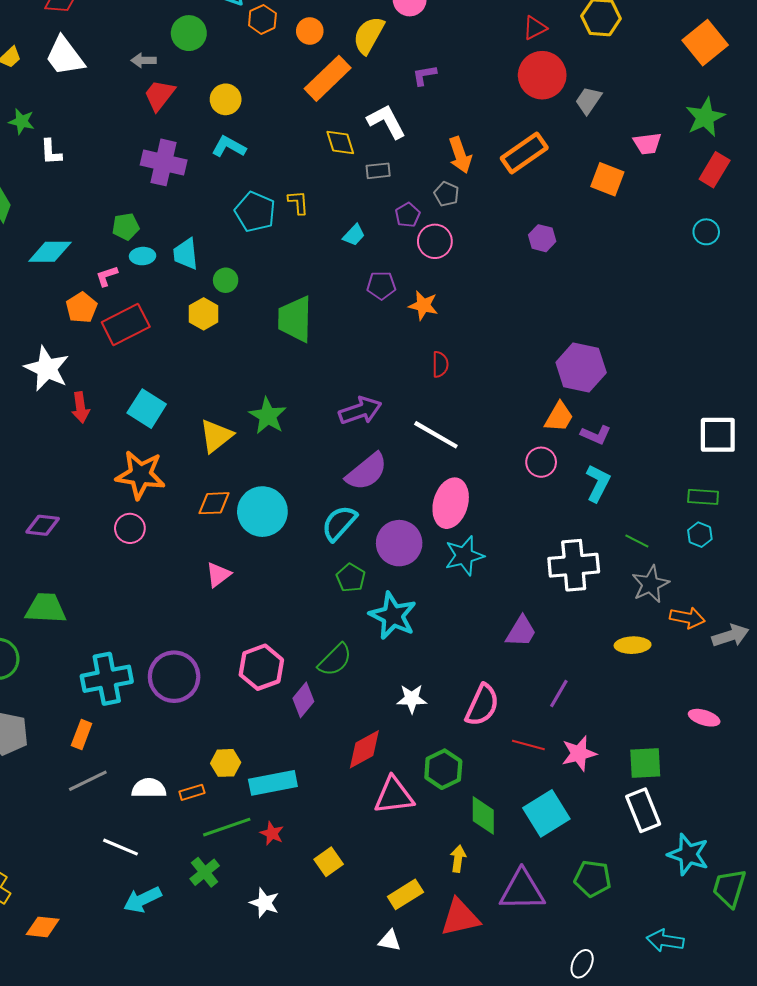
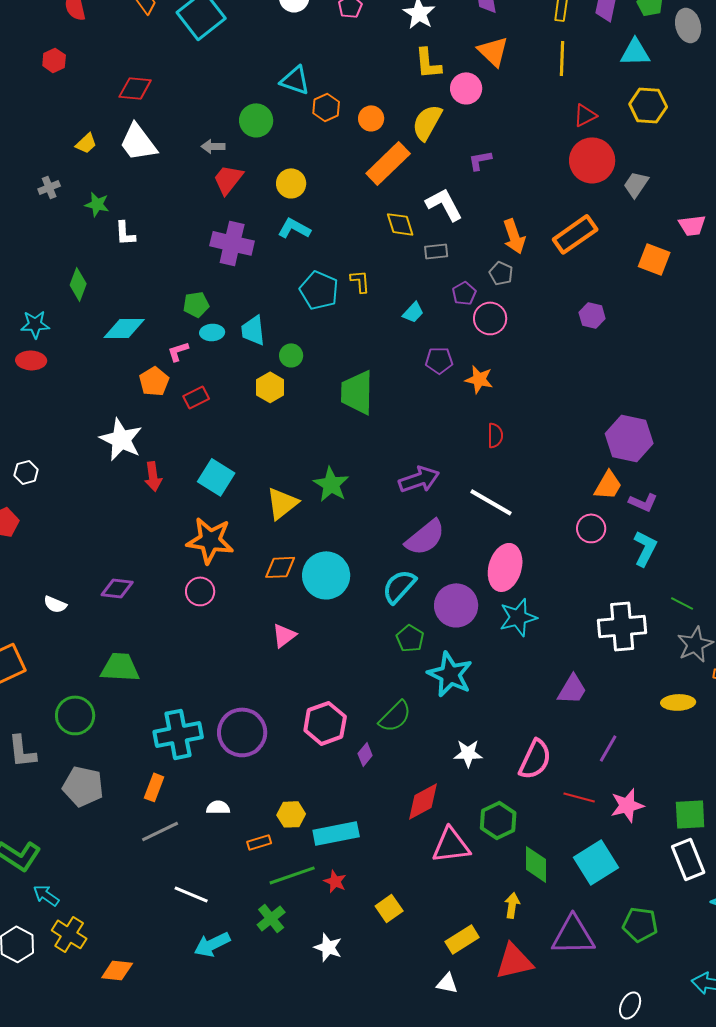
red rectangle: (126, 324) -> (196, 397), size x0.6
purple diamond: (303, 700) -> (365, 754), size x0.7
white semicircle: (149, 788) -> (218, 807), moved, size x0.7

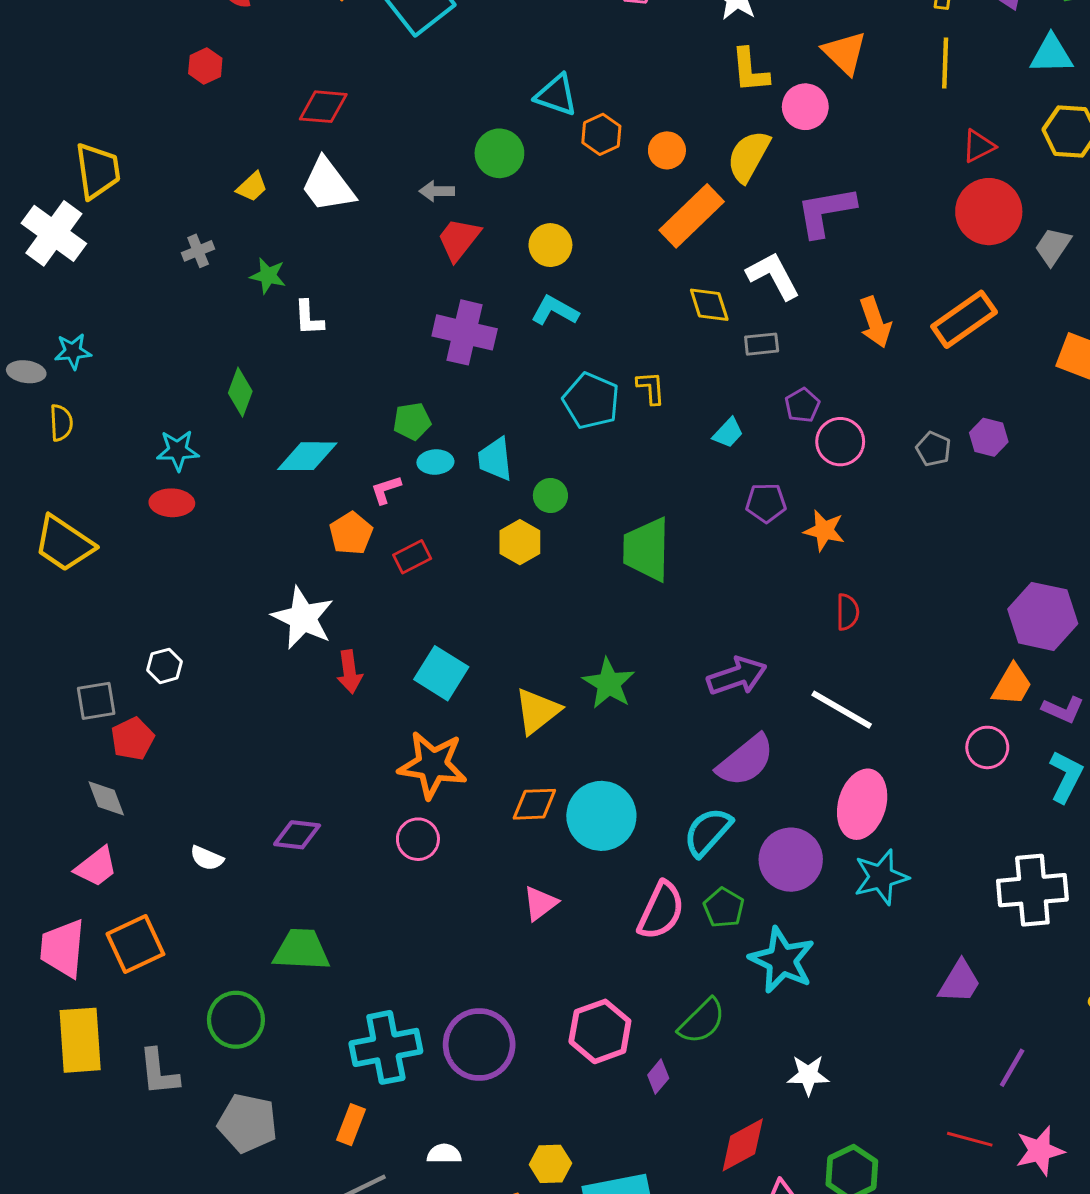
purple L-shape: (480, 160) -> (826, 212), size x1.8
gray pentagon: (501, 273) -> (933, 449), moved
pink semicircle: (535, 759) -> (661, 911), moved

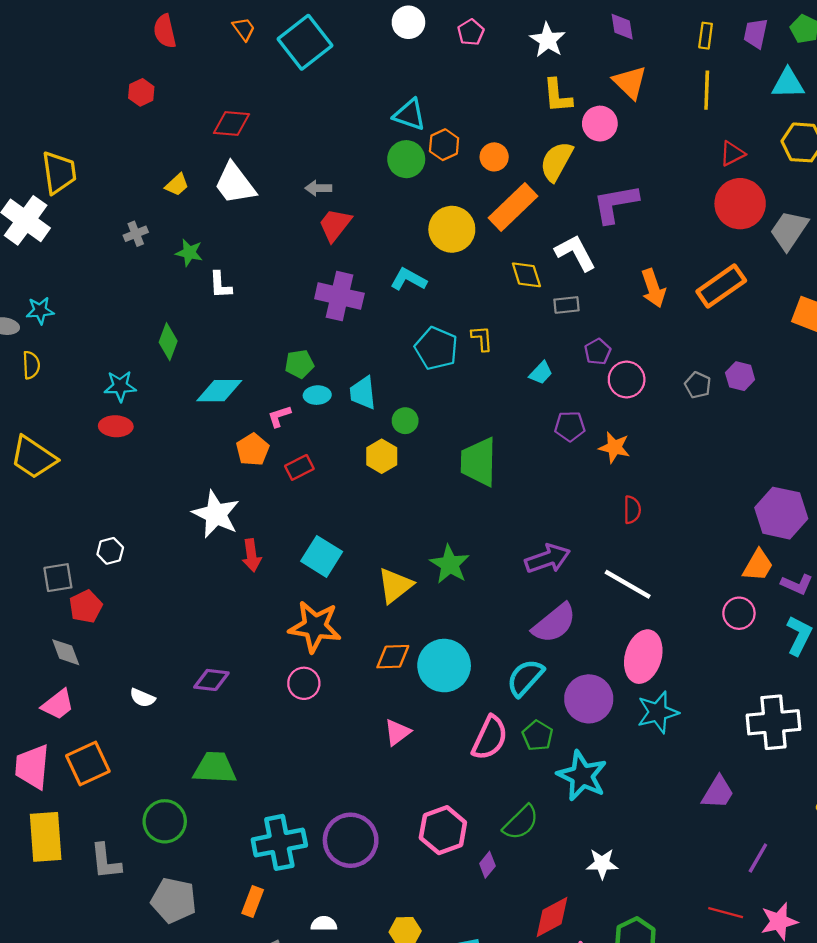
green circle: (499, 153) -> (406, 159), moved
yellow circle: (550, 245) -> (452, 229), moved, size x1.4
gray trapezoid: (1053, 247) -> (789, 230), size x1.4

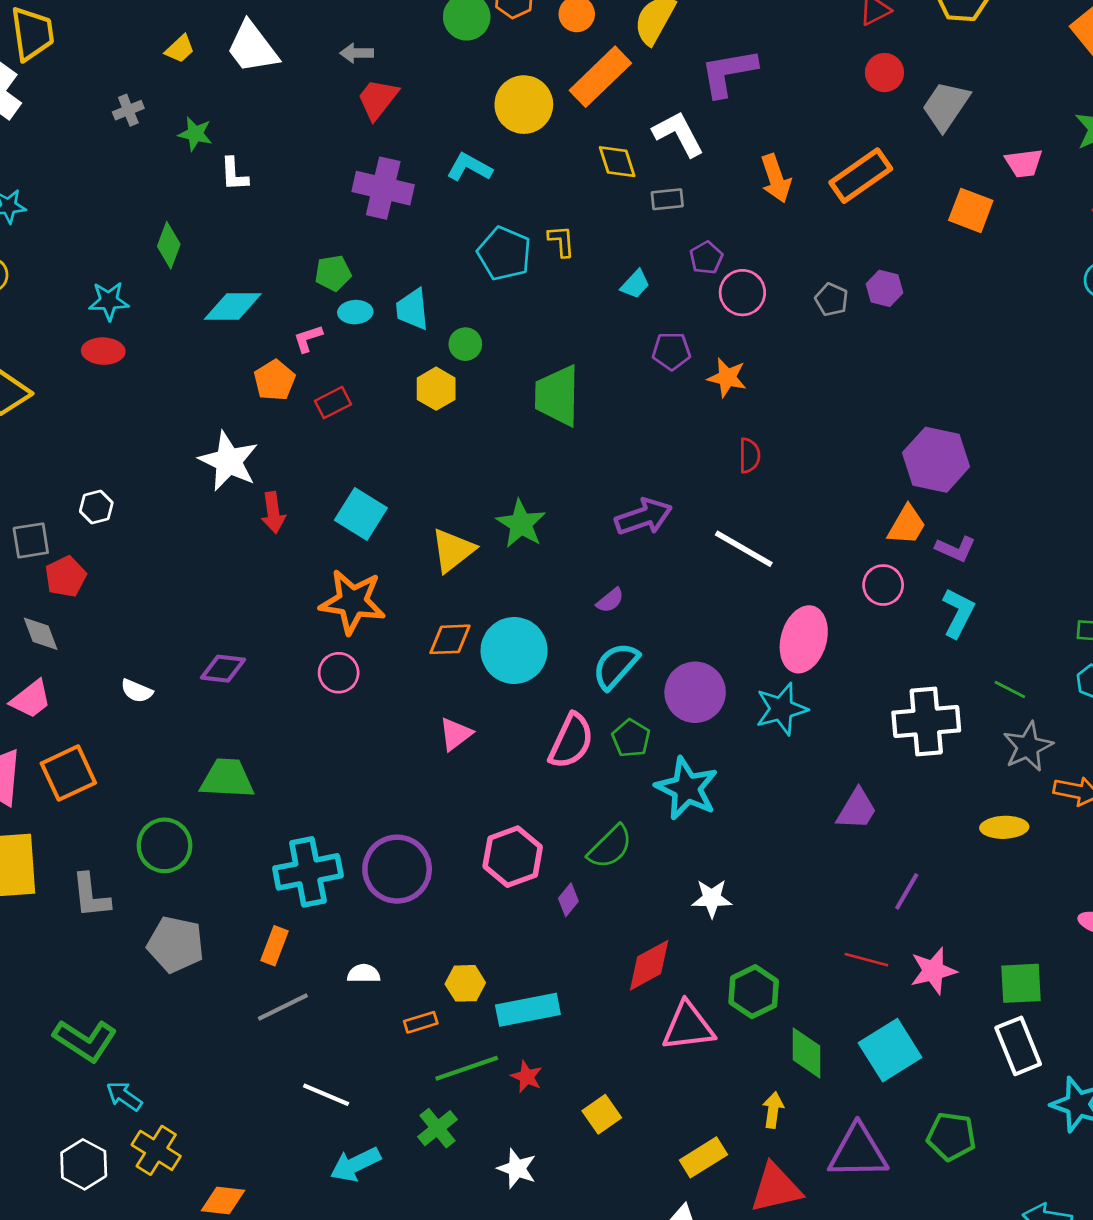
red circle: (740, 204) -> (884, 73), size x0.6
purple semicircle: (554, 623) -> (610, 600), moved, size x0.5
pink ellipse: (643, 657) -> (804, 639), moved

